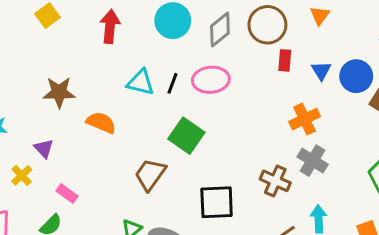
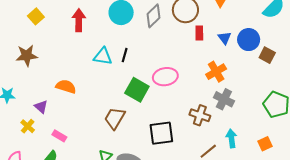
pink ellipse: (211, 80) -> (165, 77), moved
brown star: (59, 92) -> (27, 55), moved
orange semicircle: (101, 123) -> (66, 87), moved

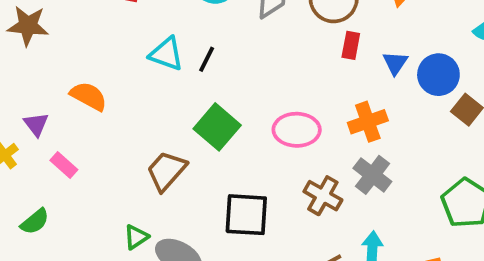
pink ellipse: (165, 77) -> (297, 130), moved
pink rectangle: (59, 136) -> (64, 165), moved

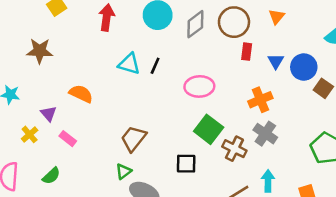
green square: (217, 127) -> (209, 129), moved
pink ellipse: (297, 130) -> (199, 86), moved
black square: (246, 215) -> (186, 164), size x0.7
green triangle: (136, 237) -> (124, 171), moved

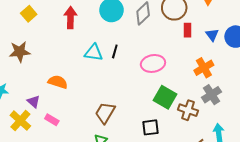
yellow cross: (30, 134) -> (20, 121), size x1.5
gray cross: (265, 134) -> (211, 95), turned 30

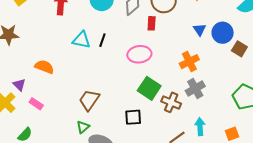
red rectangle: (188, 30) -> (152, 23), moved

